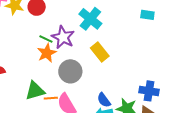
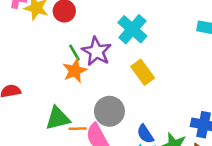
green line: (46, 39) -> (75, 53), turned 32
gray circle: (70, 71) -> (109, 111), moved

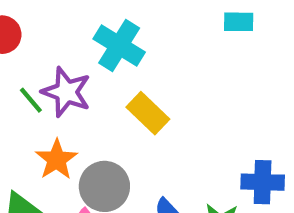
orange star: (75, 71) -> (56, 159), moved

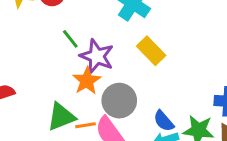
purple star: (66, 92) -> (97, 56), moved

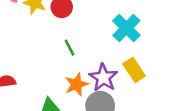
purple star: (97, 56) -> (103, 78), moved

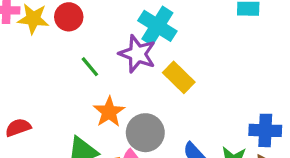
purple star: (103, 78) -> (137, 54), moved

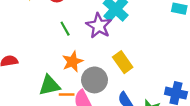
yellow rectangle: (179, 77) -> (123, 62), moved

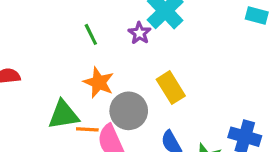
purple star: (99, 26) -> (139, 33), size x0.6
orange star: (73, 62) -> (99, 82), turned -30

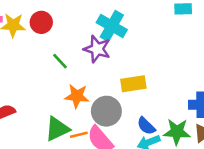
purple star: (139, 33) -> (97, 49), size x1.5
yellow rectangle: (171, 88) -> (133, 84), turned -50

